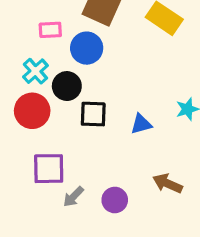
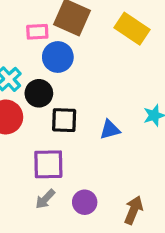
pink rectangle: (50, 30) -> (37, 32), moved
purple square: (49, 169) -> (48, 164), moved
brown arrow: (168, 183) -> (134, 210), moved, turned 88

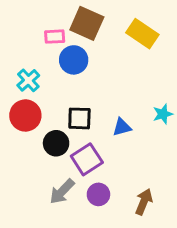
black circle: (39, 93) -> (56, 143), moved
purple square: (48, 164) -> (87, 159), moved, turned -32
gray arrow: (45, 199) -> (62, 191), size x1.4

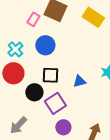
pink rectangle: (55, 37) -> (33, 19), turned -56
blue circle: (74, 60) -> (45, 45), moved
gray arrow: (62, 191) -> (18, 125), moved

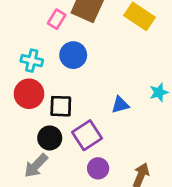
cyan cross: (15, 49) -> (32, 61), turned -35
black square: (50, 75) -> (61, 106), moved
black circle: (34, 92) -> (50, 138), moved

